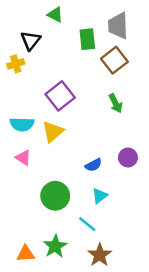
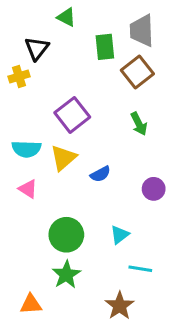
blue semicircle: (93, 165) -> (100, 174), moved
cyan line: (87, 224) -> (140, 269), moved, turned -30
green star: (55, 246) -> (66, 275), moved

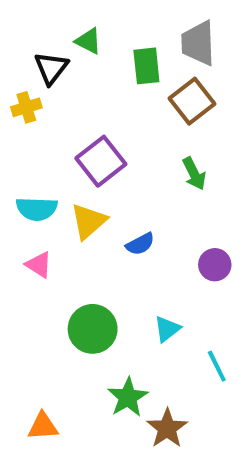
green triangle: (66, 17) -> (88, 41), moved
cyan line: (140, 269) -> (217, 366), moved, turned 55
green star: (66, 275) -> (128, 397), moved

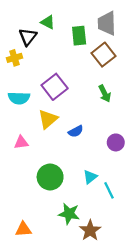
cyan semicircle: (37, 209) -> (19, 98), moved
pink triangle: (39, 265) -> (21, 142), turned -40
cyan line: (217, 366) -> (109, 190), moved
green star: (128, 397) -> (69, 214), turned -30

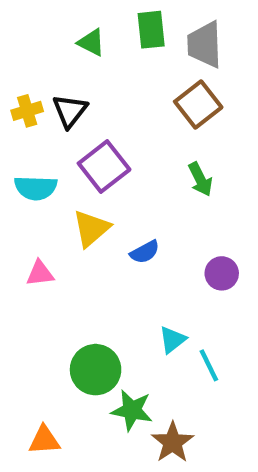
green rectangle: (79, 36) -> (151, 30), moved
black triangle: (28, 37) -> (70, 111), moved
green circle: (50, 177) -> (96, 370), moved

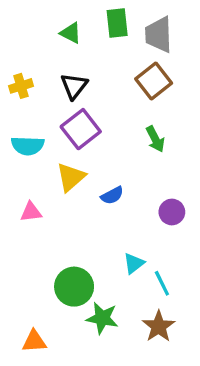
black triangle: (70, 111) -> (74, 86), moved
brown star: (173, 442) -> (159, 326), moved

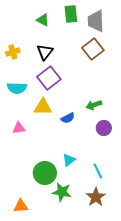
green arrow: (155, 139) -> (94, 105), moved, turned 98
yellow triangle: (71, 177) -> (43, 107), turned 42
cyan triangle: (134, 263) -> (69, 160), moved

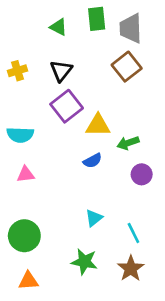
cyan semicircle: (17, 88) -> (20, 135), moved
yellow triangle: (43, 107) -> (98, 125), moved
green circle: (45, 173) -> (24, 236), moved

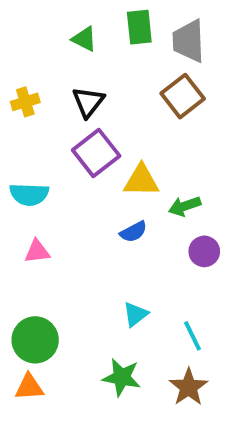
orange triangle: (28, 281) -> (29, 387), moved

